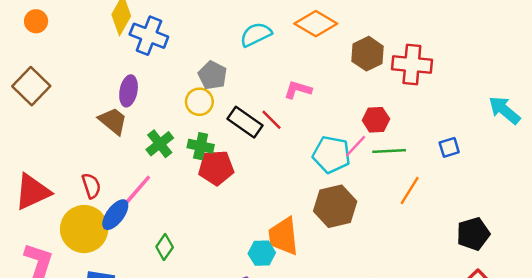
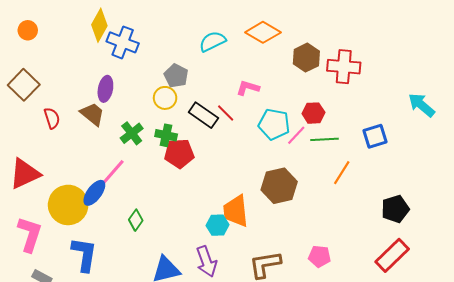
blue square: (449, 147) -> (375, 136), size x1.4
cyan pentagon: (331, 155) -> (274, 124), moved
red semicircle: (91, 186) -> (52, 118), moved

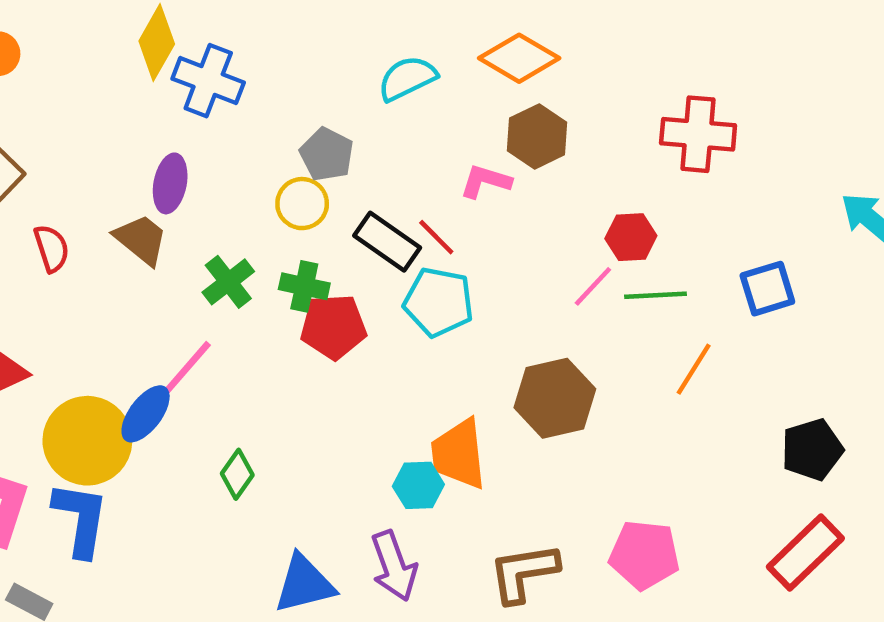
brown hexagon: (306, 58) -> (537, 136), moved
cyan pentagon: (274, 124) -> (439, 302), moved
blue L-shape: (84, 254) -> (81, 519), moved
pink pentagon: (319, 256) -> (644, 555), size x1.4

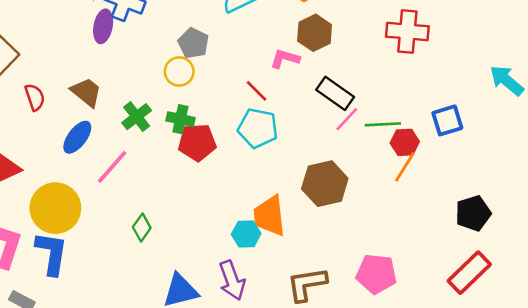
purple ellipse: (170, 183) -> (103, 26), moved
red hexagon: (631, 237) -> (405, 142), moved
black rectangle: (387, 242) -> (335, 93), moved
blue ellipse: (146, 414) -> (77, 137), moved

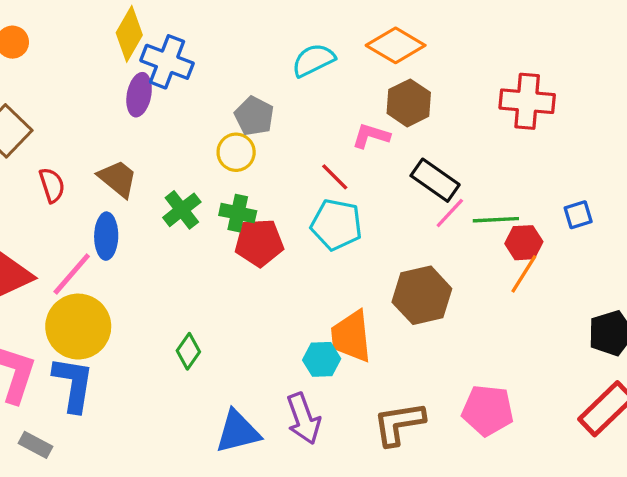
blue square: (447, 120) -> (578, 215), size x0.7
blue ellipse: (77, 137) -> (106, 236), turned -36
pink line: (112, 167) -> (72, 274), moved

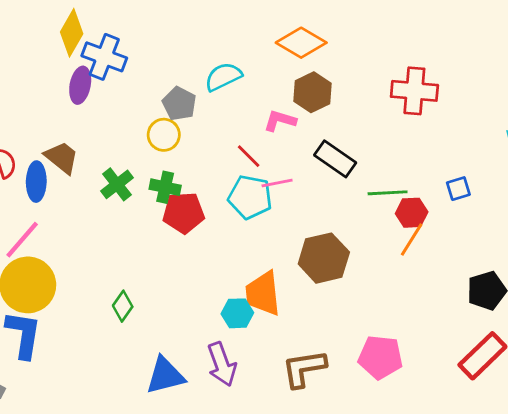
cyan semicircle: (313, 60) -> (223, 77), moved
pink line: (450, 213) -> (277, 183), moved, turned 36
blue ellipse: (106, 236) -> (36, 182), moved

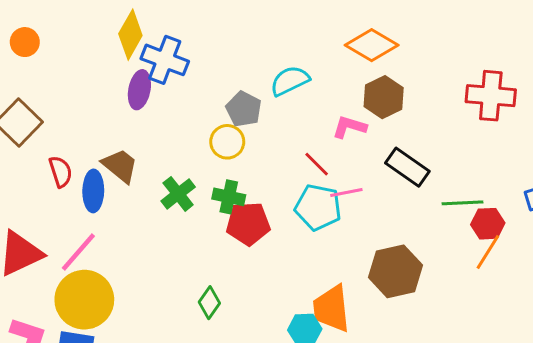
green diamond: (123, 306) -> (209, 303), moved

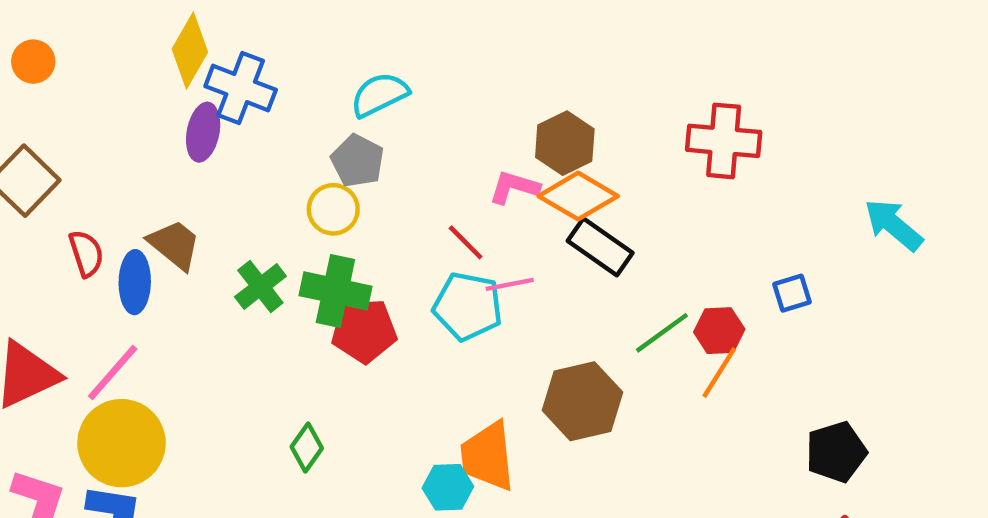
orange diamond: (372, 45) -> (578, 196), moved
cyan semicircle: (290, 81) -> (380, 95), moved
green cross: (229, 197) -> (335, 291), size x1.4
green line: (462, 203) -> (662, 333), moved, turned -33

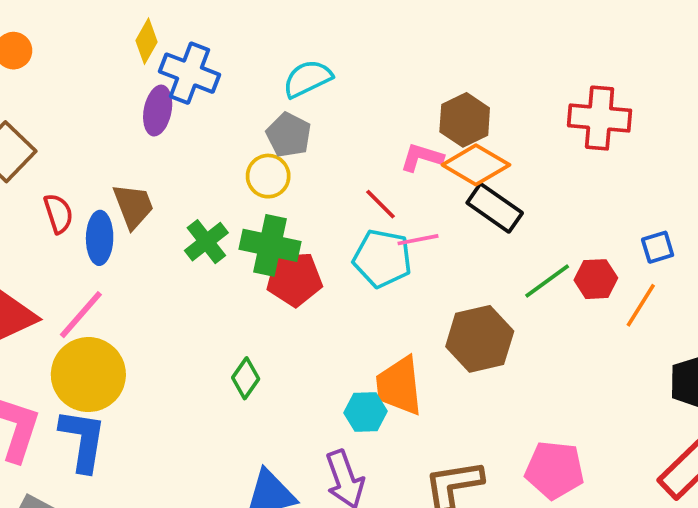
yellow diamond: (190, 51) -> (146, 41), size x0.7
brown trapezoid: (174, 245) -> (133, 206), turned 30
orange line: (719, 373) -> (641, 305), moved

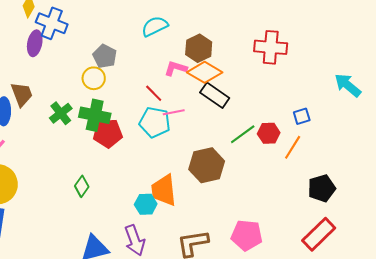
cyan semicircle: (307, 79) -> (155, 26), moved

